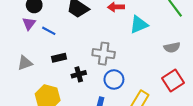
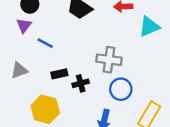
blue line: (49, 31) -> (45, 43), moved
black rectangle: (59, 58) -> (59, 74), moved

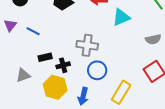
purple triangle: (24, 25) -> (10, 25), moved
gray triangle: (19, 70) -> (23, 75), moved
yellow hexagon: (45, 109) -> (55, 87), moved

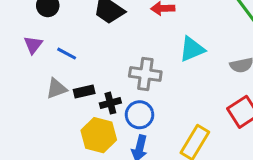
cyan triangle: (121, 17) -> (192, 49), moved
blue circle: (97, 70) -> (140, 115), moved
gray triangle: (23, 75) -> (56, 89), moved

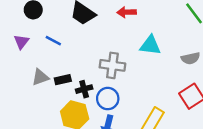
cyan triangle: (192, 49) -> (150, 45), turned 30
blue line: (67, 54) -> (53, 41), moved

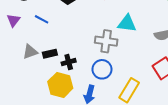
gray cross: (112, 65) -> (106, 41), moved
blue circle: (108, 99) -> (102, 69), moved

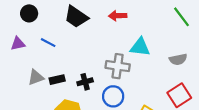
purple triangle: (13, 20) -> (18, 44), turned 40
black cross: (69, 62) -> (85, 82), moved

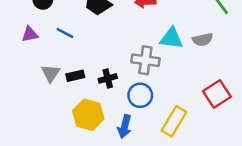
gray semicircle: (178, 59) -> (203, 39), moved
gray triangle: (36, 77) -> (51, 73), turned -36

